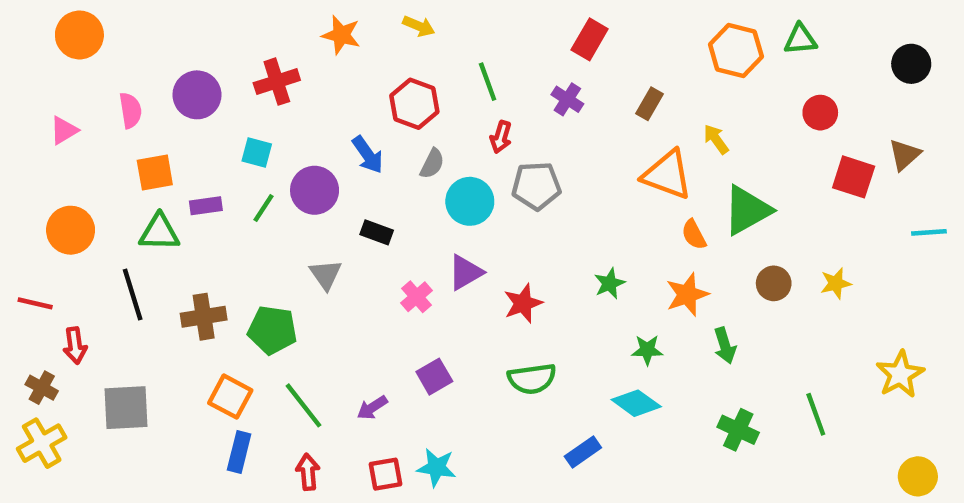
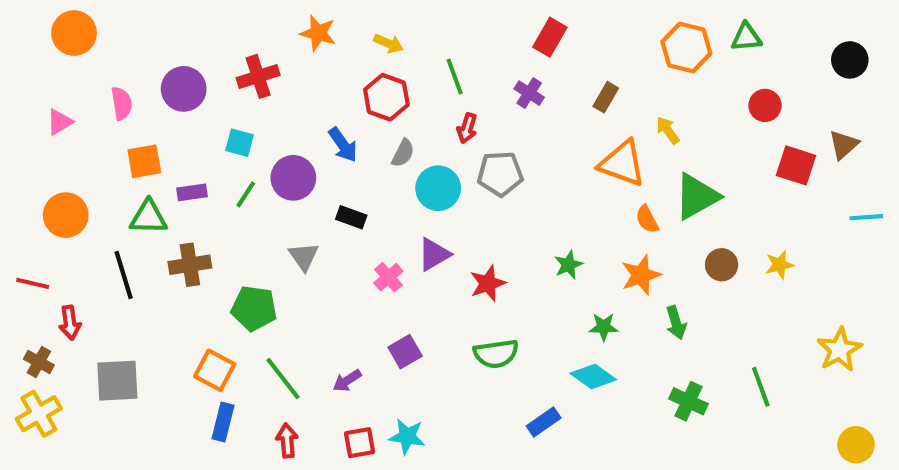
yellow arrow: (419, 26) -> (388, 43), moved
brown cross: (204, 317) -> (190, 265), moved

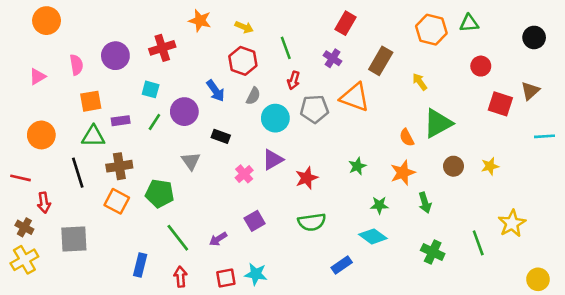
brown rectangle: (606, 97) -> (381, 61), size x1.5
orange triangle: (622, 163) -> (355, 97), moved
yellow star: (839, 350) -> (512, 223), moved
orange square: (215, 370) -> (117, 201), moved

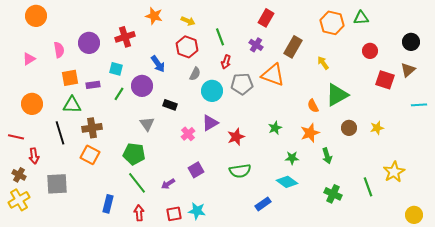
black circle: (534, 37) -> (411, 42), moved
blue arrow: (216, 91) -> (158, 64), moved
purple rectangle: (121, 121) -> (93, 85), moved
green pentagon: (160, 194) -> (134, 154), moved

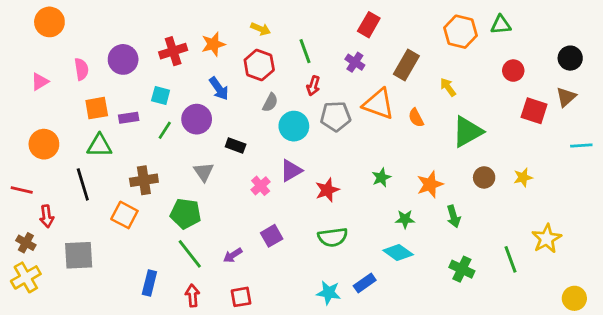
orange star: (154, 16) -> (213, 44), moved, turned -30
orange semicircle: (313, 106) -> (416, 118), moved
brown cross: (92, 128) -> (144, 180), moved
cyan star: (197, 211) -> (329, 293), moved

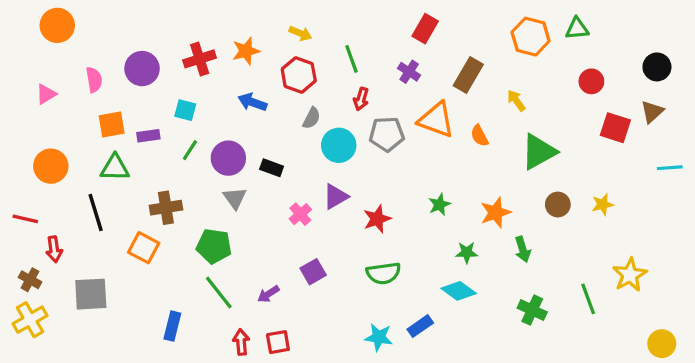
blue arrow: (219, 89) -> (252, 102), turned 145
purple circle: (197, 119) -> (228, 158), moved
red arrow: (192, 295) -> (241, 342), moved

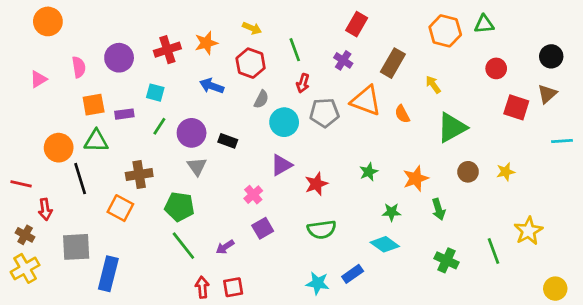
orange circle: (51, 166) -> (59, 148), moved
pink cross: (300, 214) -> (253, 195), moved
blue rectangle: (172, 326) -> (108, 274), moved, size x1.4

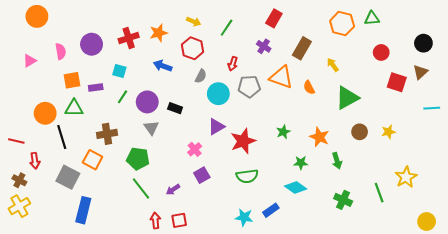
green line: (295, 50) -> (227, 28), moved, turned 54
orange star: (416, 179) -> (319, 137), turned -30
red star: (316, 184) -> (243, 141), size x1.4
gray square: (76, 247) -> (68, 177), moved, turned 30

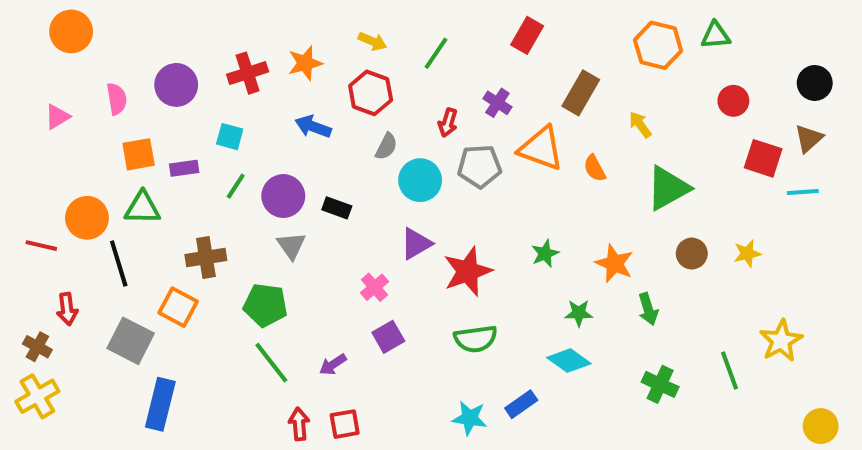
purple cross: (264, 46) -> (497, 103), moved
cyan line: (432, 108) -> (803, 192), moved
red line: (16, 141) -> (41, 246), moved

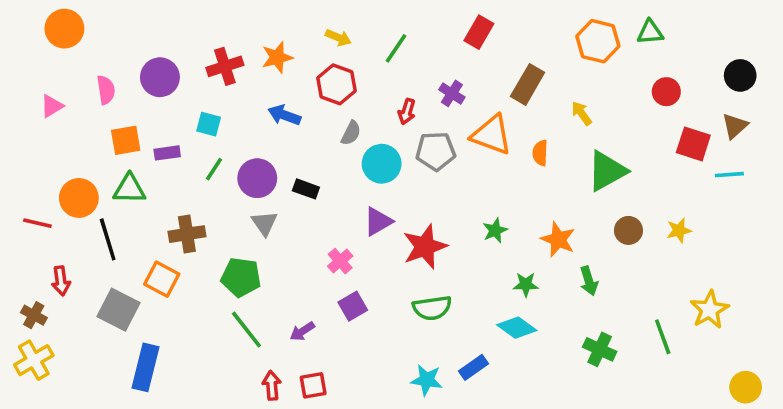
orange semicircle: (595, 168) -> (540, 153), turned 30

